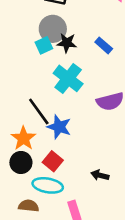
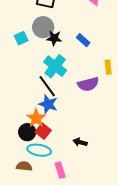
cyan square: (44, 45) -> (21, 38), moved
black line: (39, 112) -> (47, 86), moved
orange star: (23, 138) -> (36, 118), moved
black circle: (21, 162) -> (27, 132), moved

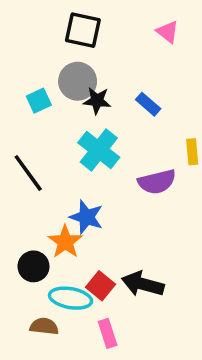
black line: (47, 86) -> (28, 173), moved
red square: (43, 131) -> (101, 286), moved
black circle: (27, 132) -> (34, 266), moved
black arrow: (80, 142) -> (143, 284), size x1.6

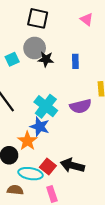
blue rectangle: (148, 104) -> (75, 61), turned 48
cyan cross: (99, 150) -> (46, 106), moved

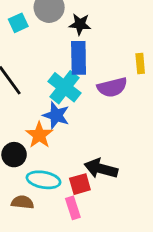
black star: (46, 59) -> (80, 24), moved
blue rectangle: (75, 61) -> (79, 58), moved, size x1.6
red square: (48, 166) -> (80, 184), moved, turned 35

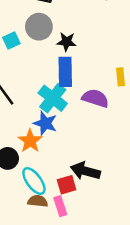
purple semicircle: (112, 87) -> (95, 98), turned -148
cyan ellipse: (43, 180) -> (34, 181), turned 44
brown semicircle: (22, 202) -> (38, 201), moved

